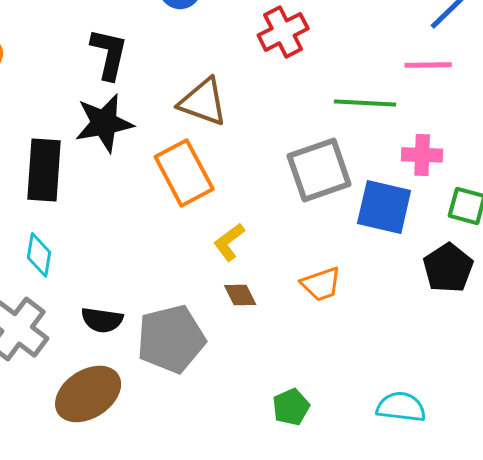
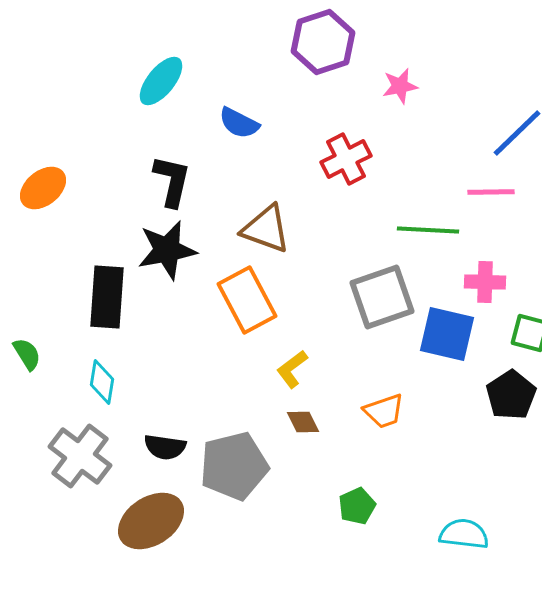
green pentagon: (291, 407) -> (357, 506), moved

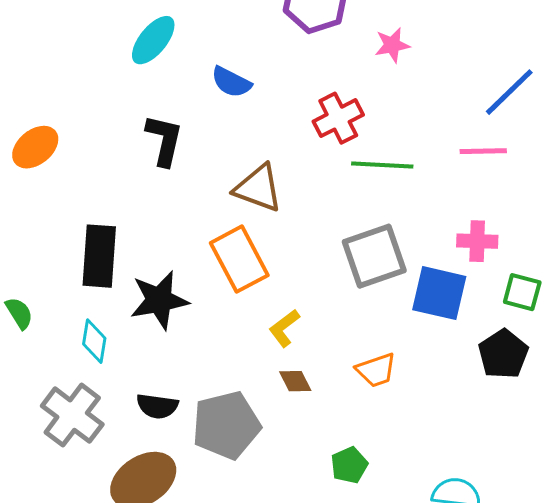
green line: (428, 230) -> (382, 165), moved
black star: (167, 250) -> (159, 300), moved

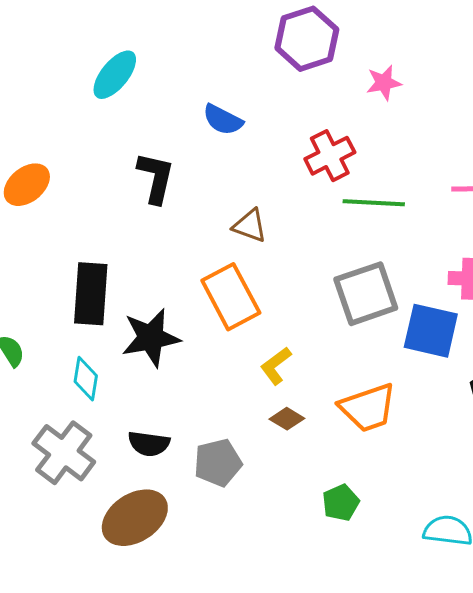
cyan ellipse: (153, 40) -> (115, 75), moved
brown triangle: (258, 188) -> (250, 226), size x0.7
orange trapezoid: (376, 370) -> (368, 408), size x1.4
brown diamond: (295, 381) -> (287, 419), turned -32
gray pentagon: (226, 425) -> (218, 463), size x0.7

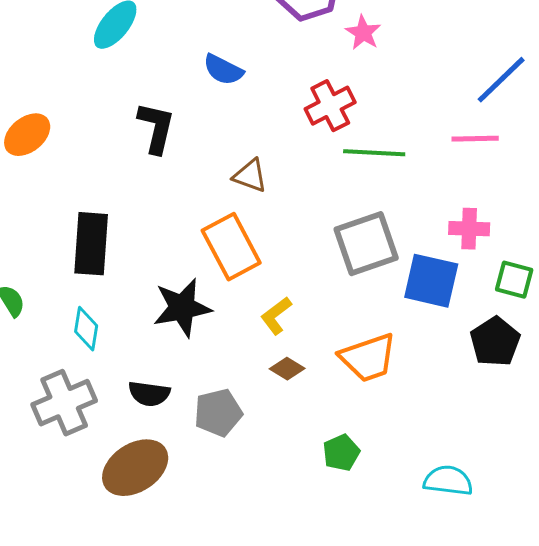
pink star: (384, 83) -> (363, 33), moved, turned -30
black star: (151, 338) -> (182, 308), moved
gray cross: (64, 453) -> (64, 403), turned 30

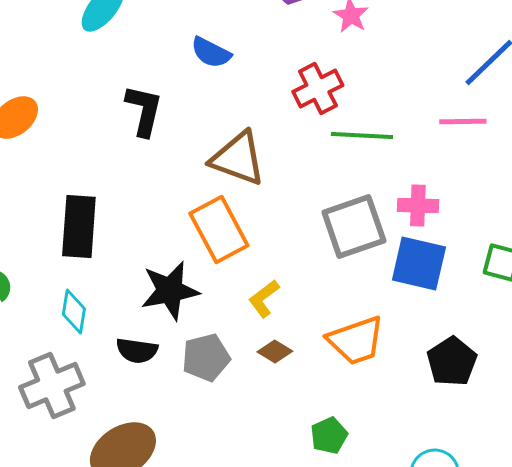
brown triangle: (250, 176) -> (238, 158), size x1.6
pink cross: (469, 229) -> (418, 206), moved
black pentagon: (495, 342) -> (452, 362), moved
black semicircle: (149, 394) -> (137, 350), moved
gray pentagon: (218, 413) -> (206, 358), moved

